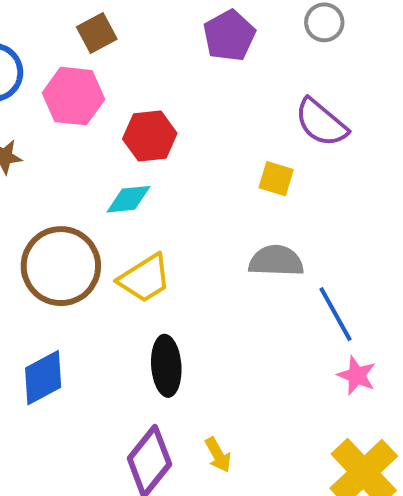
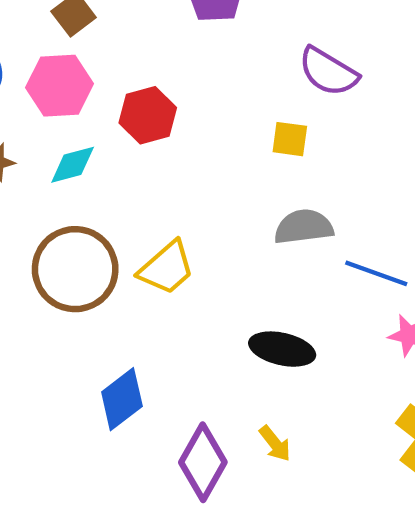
cyan diamond: (129, 199) -> (73, 165), moved
blue line: (336, 314) -> (376, 273), turned -32
black ellipse: (166, 366) -> (282, 349), moved, turned -64
blue diamond: (43, 378) -> (122, 399), moved

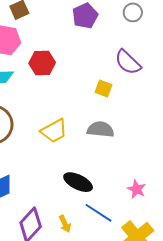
yellow trapezoid: (167, 268) -> (54, 131), moved
blue line: (376, 273) -> (99, 213), moved

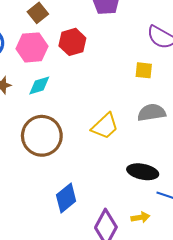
red hexagon: (42, 63) -> (72, 42), moved
yellow arrow: (65, 224) -> (140, 217), turned -60

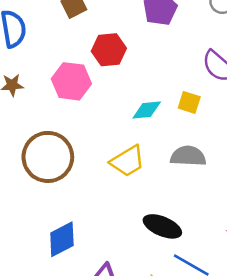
pink hexagon: (32, 47) -> (71, 81), moved
cyan diamond: (39, 86) -> (147, 110), moved

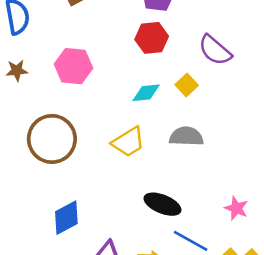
red hexagon: (109, 50) -> (152, 38), moved
yellow square: (189, 102) -> (187, 85), turned 30

